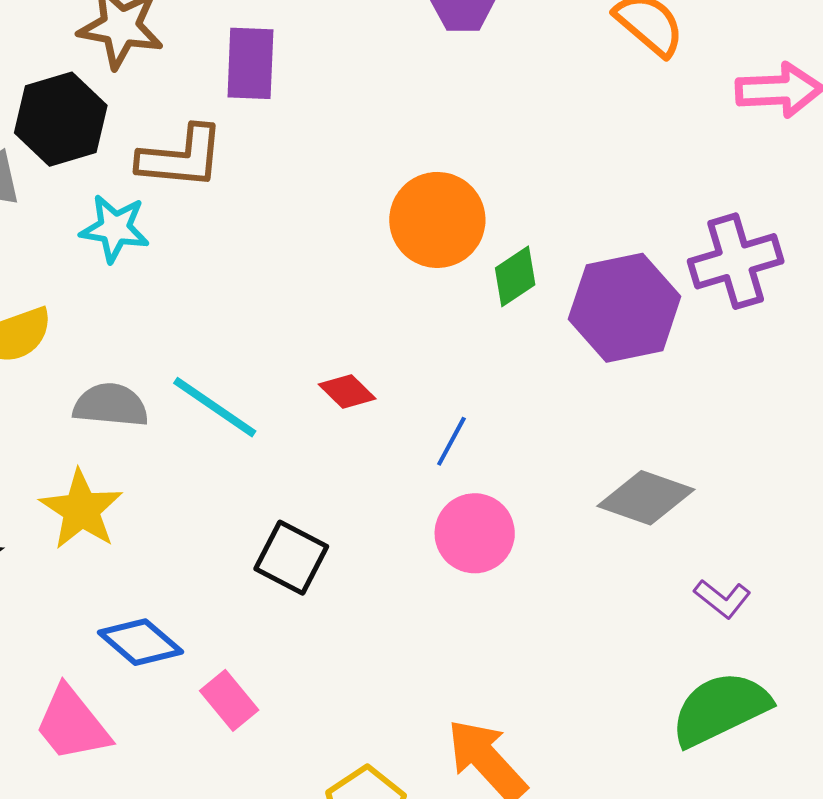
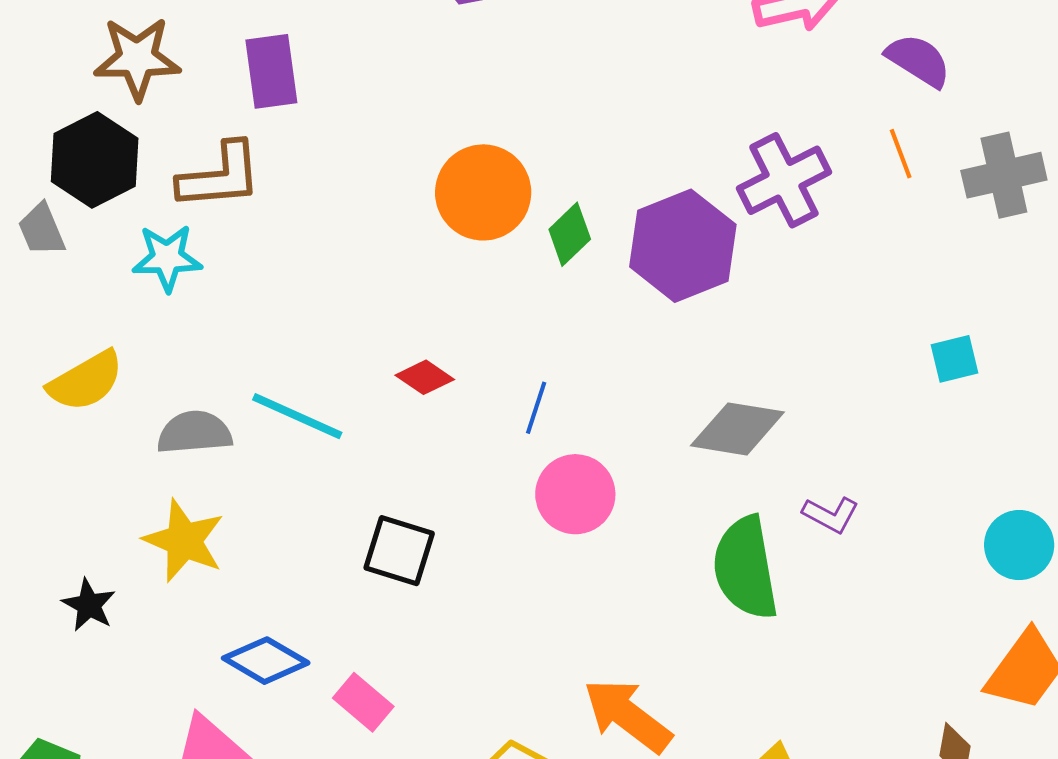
green semicircle: (720, 709) -> (745, 568), moved, turned -64

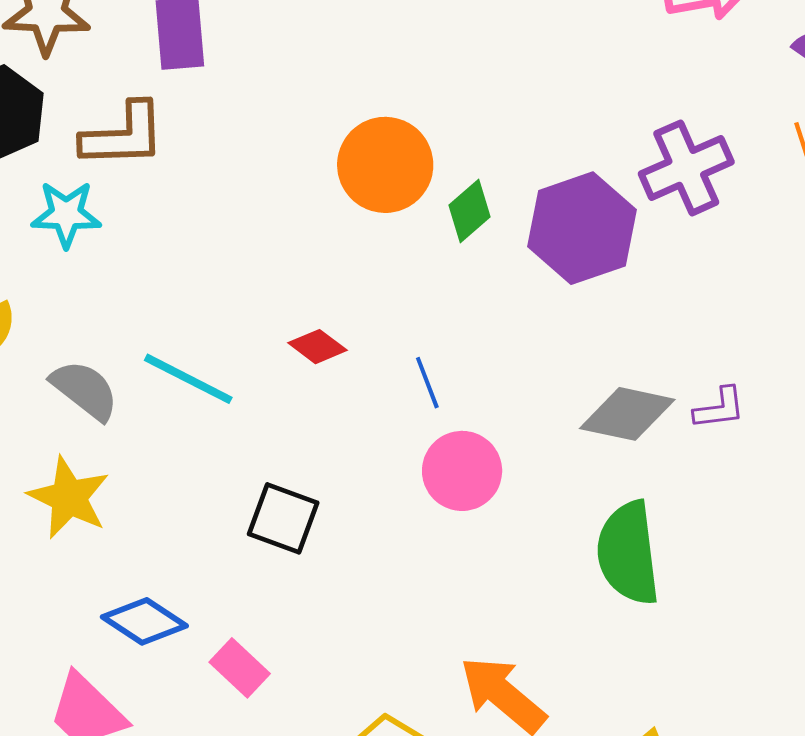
blue line: (536, 408) -> (427, 383), turned -42
gray semicircle: (194, 433) -> (85, 390), turned 40
purple L-shape: (831, 515) -> (720, 408), moved, turned -38

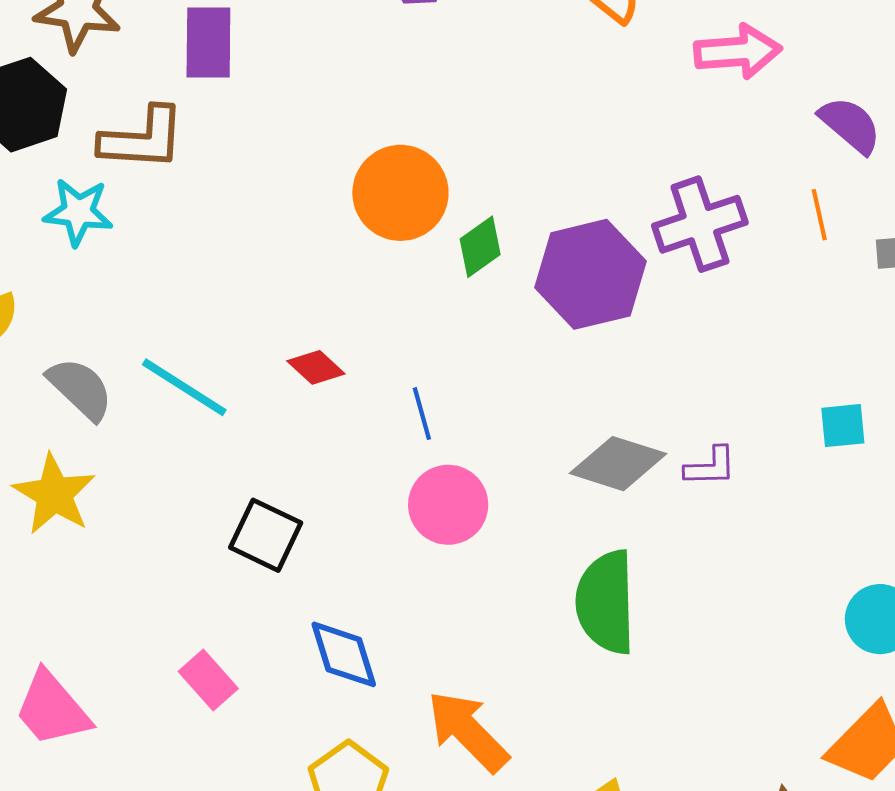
blue diamond: (144, 621) -> (344, 654), moved, turned 34

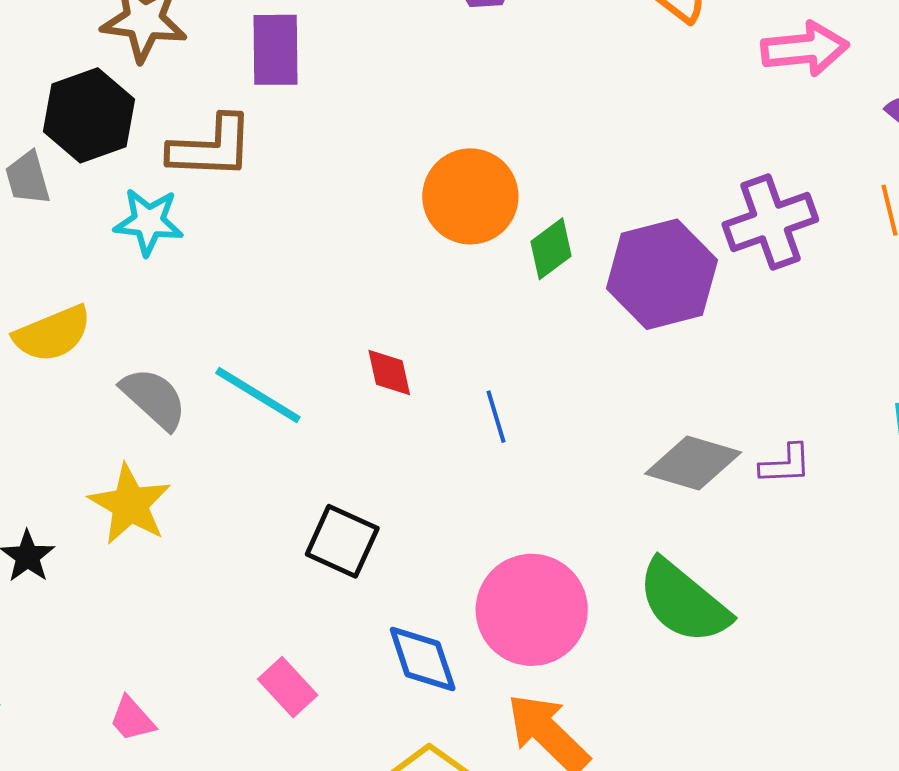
red diamond: (316, 367) -> (389, 372), turned 36
pink circle: (448, 505) -> (532, 610), moved, size x1.4
green semicircle: (606, 602) -> (684, 602), turned -48
pink trapezoid: (52, 709) -> (132, 719), size x0.6

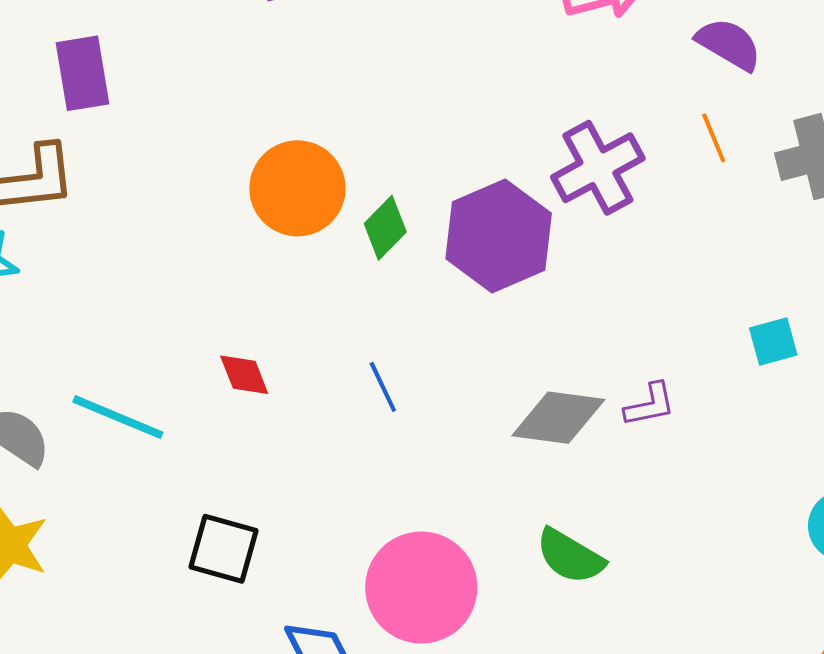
blue line: (496, 417) -> (383, 387), moved
green semicircle: (684, 602) -> (570, 556), size x0.7

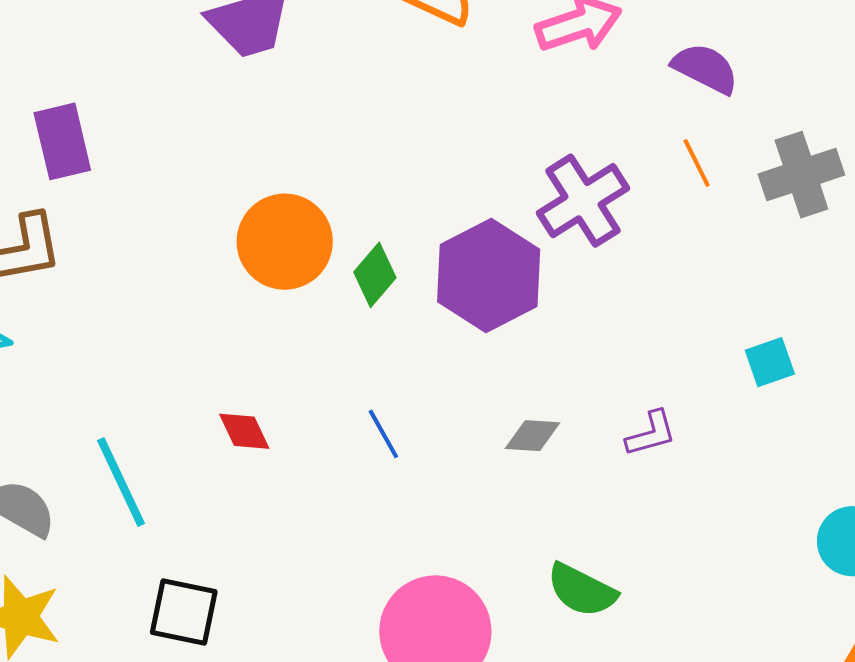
cyan line: (118, 417) -> (121, 482), turned 46
gray diamond: (558, 418) -> (532, 436), moved, size x0.6
black square: (223, 549) -> (184, 612), moved

